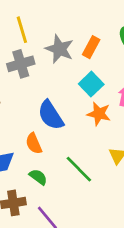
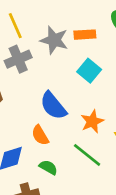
orange rectangle: (91, 47) -> (85, 35), turned 65
orange star: (99, 114) -> (92, 121), moved, turned -30

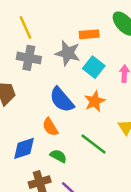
gray star: (54, 40) -> (68, 53), moved
gray cross: (18, 59) -> (29, 58), turned 35
orange star: (92, 121) -> (95, 101), moved

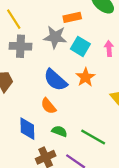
green line: (93, 144) -> (93, 137), moved
blue diamond: (24, 148) -> (27, 129), turned -65

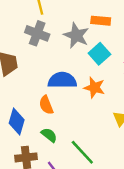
orange star: (85, 77) -> (94, 88), turned 30
blue semicircle: (55, 80) -> (62, 80), turned 120

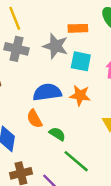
cyan square: (99, 54) -> (81, 61), turned -30
green semicircle: (49, 135) -> (57, 134), moved

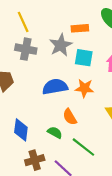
gray star: (56, 46) -> (61, 45), turned 30
orange semicircle: (34, 119) -> (70, 117), moved
green semicircle: (57, 134) -> (55, 132), moved

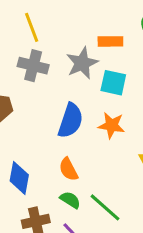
blue semicircle: (55, 87) -> (71, 121), turned 115
orange semicircle: (70, 117) -> (68, 169), moved
green semicircle: (55, 132) -> (70, 200), moved

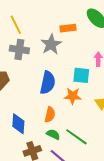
cyan square: (113, 83) -> (81, 75), moved
orange star: (112, 125) -> (73, 96), moved
orange semicircle: (68, 169) -> (50, 115), turned -133

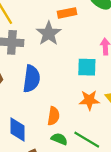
blue semicircle: (48, 83) -> (31, 79), moved
orange star: (73, 96) -> (89, 100), moved

